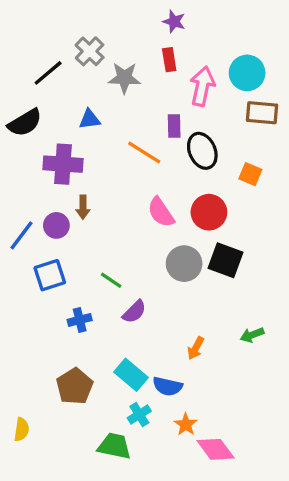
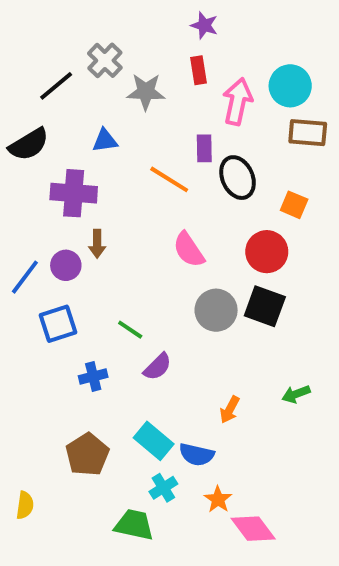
red circle: (209, 212) -> (267, 252), moved

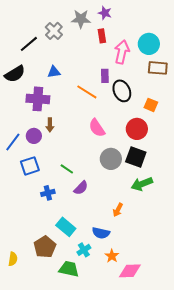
gray star: (146, 92) -> (81, 19), moved
green arrow: (296, 394) -> (142, 184), moved, size x1.5
cyan rectangle: (154, 441) -> (66, 227), moved
brown pentagon: (87, 455) -> (45, 247), moved
pink diamond: (253, 529) -> (130, 271), turned -55

